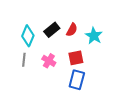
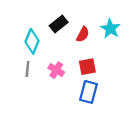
black rectangle: (52, 30) -> (59, 24), moved
cyan star: (94, 36) -> (110, 29), moved

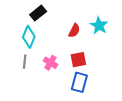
black rectangle: (59, 24) -> (38, 13), moved

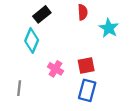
red semicircle: (74, 31) -> (83, 12), moved, turned -32
gray line: (25, 62) -> (19, 88), moved

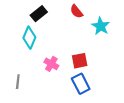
red semicircle: (83, 12) -> (76, 11), turned 144
blue rectangle: (87, 90) -> (81, 84), turned -42

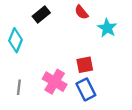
cyan diamond: (29, 38) -> (15, 40), moved
pink cross: (51, 64) -> (55, 82), moved, size x1.5

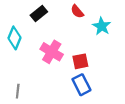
pink cross: (55, 82) -> (52, 52), moved
gray line: (19, 87) -> (18, 91), moved

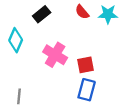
cyan star: (102, 26) -> (108, 14), moved, turned -30
blue rectangle: (81, 85) -> (87, 90), turned 42

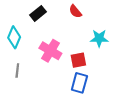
cyan star: (108, 14) -> (99, 38), moved
gray line: (19, 96) -> (17, 70), moved

